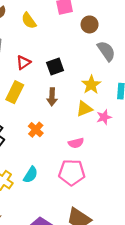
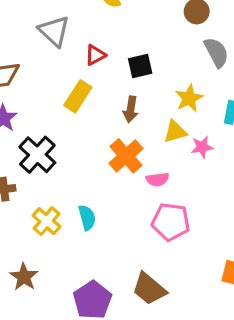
orange cross: (36, 130) -> (126, 156), moved, size x1.5
pink pentagon: (72, 172) -> (171, 222), moved
cyan semicircle: (31, 175) -> (87, 218), turned -54

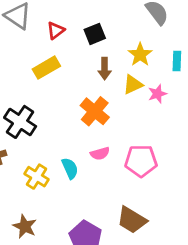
yellow rectangle: (78, 96) -> (46, 68), turned 36
brown arrow: (131, 109) -> (105, 69), moved
pink semicircle: (158, 179) -> (100, 153), moved

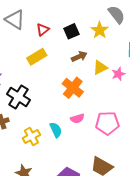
yellow star: (140, 55) -> (100, 30), moved
brown arrow: (105, 69) -> (79, 56), turned -112
yellow cross: (37, 177) -> (31, 137), turned 30

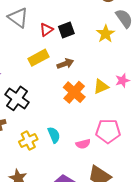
black square: (71, 31) -> (66, 30), moved
brown arrow: (79, 56) -> (65, 64), moved
yellow triangle: (100, 68) -> (101, 87), moved
pink semicircle: (77, 119) -> (83, 144), moved

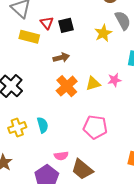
red triangle: (46, 30) -> (47, 23), turned -40
yellow rectangle: (38, 58) -> (29, 37), moved, turned 36
pink semicircle: (83, 144) -> (61, 156), moved

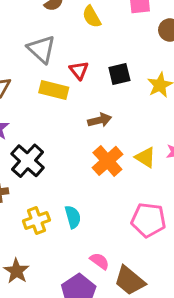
black square: (66, 25) -> (119, 74), moved
yellow triangle: (93, 84) -> (145, 157), turned 49
pink semicircle: (61, 156) -> (100, 261), turned -136

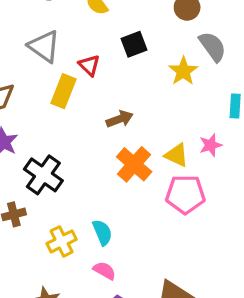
black square: (119, 74) -> (134, 44), moved
yellow rectangle: (54, 90) -> (64, 91), turned -76
pink pentagon: (148, 220) -> (185, 194), moved
pink semicircle: (100, 261) -> (104, 271), moved

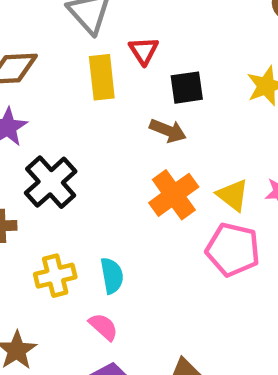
black square: (134, 44) -> (187, 88), moved
yellow rectangle: (64, 91) -> (102, 77), turned -40
brown arrow: (120, 119) -> (168, 131), turned 30

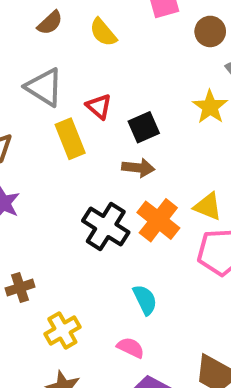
black cross: (51, 182) -> (106, 226), moved
yellow cross: (55, 276) -> (62, 331), moved
cyan semicircle: (112, 276) -> (145, 300), moved

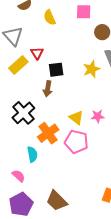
yellow rectangle: (70, 139) -> (18, 65), turned 54
brown arrow: (138, 168) -> (48, 89), turned 77
orange cross: (158, 220) -> (48, 133), moved

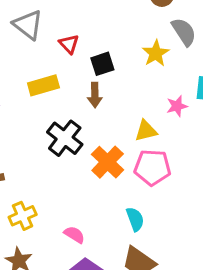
yellow rectangle: (18, 65) -> (43, 85), moved, turned 36
pink star: (98, 116) -> (177, 106), moved
yellow triangle: (76, 118) -> (146, 131), turned -42
cyan semicircle: (32, 154) -> (135, 219), moved

